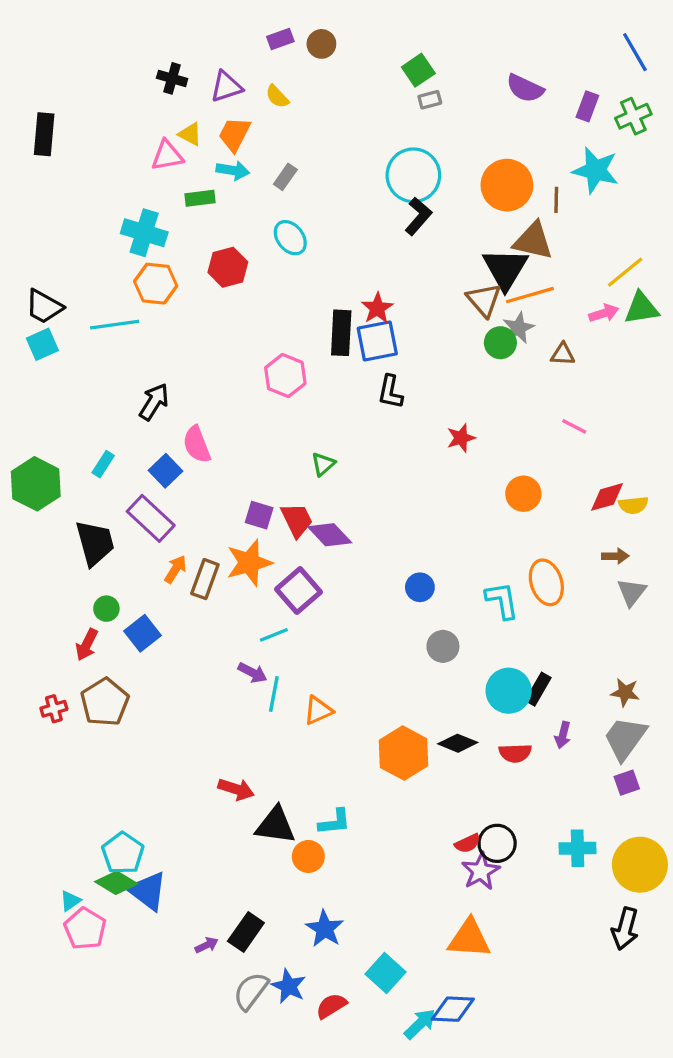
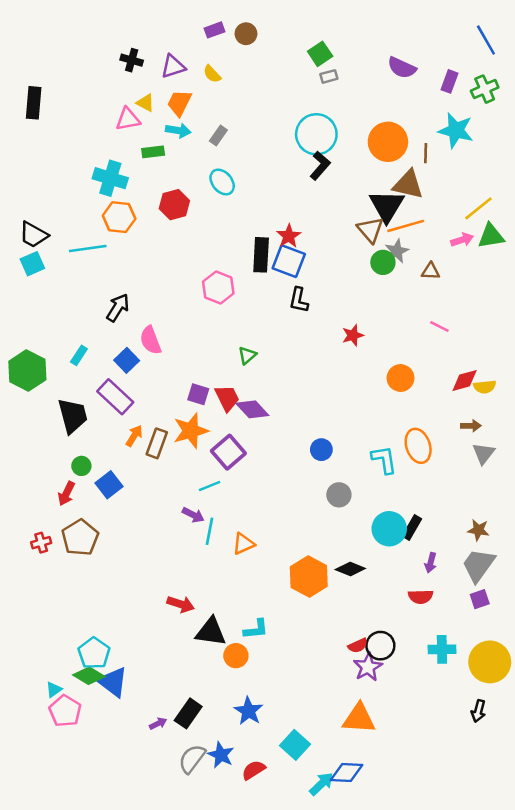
blue square: (377, 341) -> (289, 261), turned 32
red semicircle: (515, 753) -> (421, 597), moved
black arrow: (625, 929) -> (478, 711), size x0.7

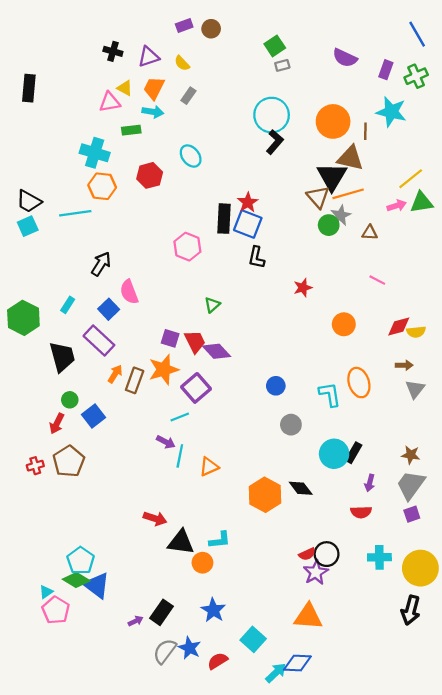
gray rectangle: (218, 136) -> (188, 96), moved
black diamond: (350, 569) -> (301, 488), turned 30
black arrow: (478, 711) -> (411, 610), size x1.5

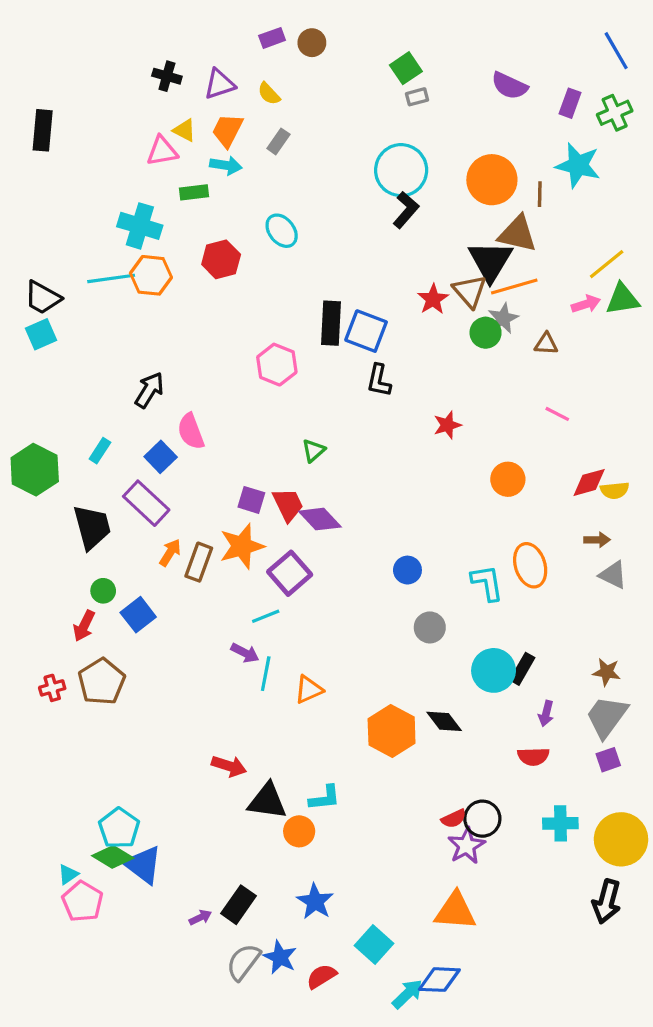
red star: (248, 202) -> (433, 299), moved
cyan line: (75, 213) -> (111, 278), moved
gray triangle: (415, 389) -> (613, 575), turned -42

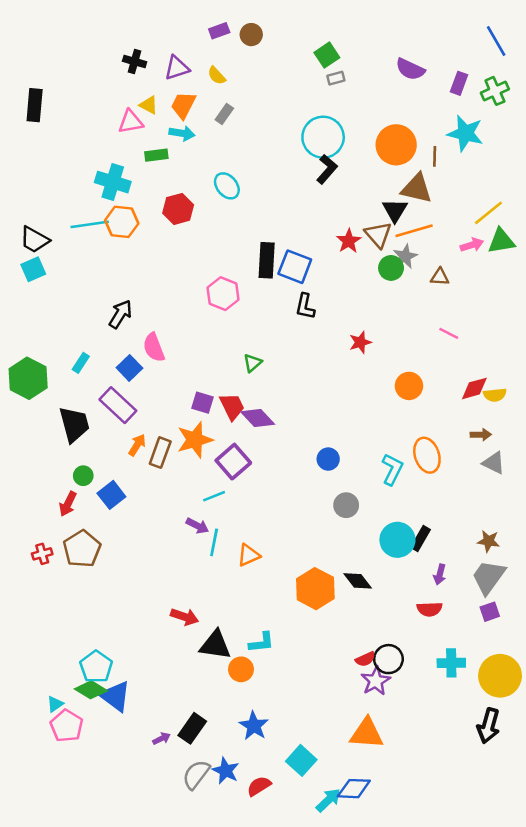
black triangle: (490, 261) -> (395, 210), size x0.7
cyan L-shape: (487, 583) -> (392, 469), turned 36

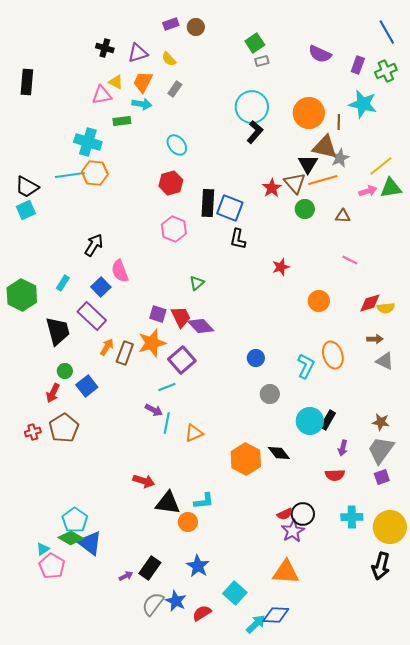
red hexagon: (178, 209) -> (171, 183), moved
gray star: (405, 256) -> (340, 158), moved

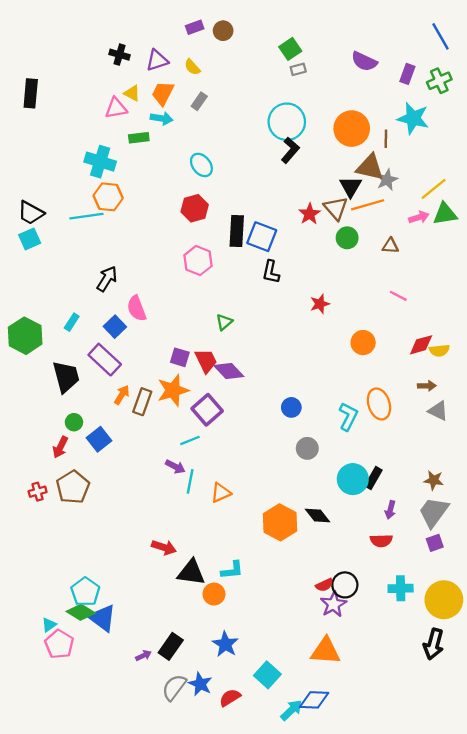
cyan line: (70, 175) -> (86, 216), moved

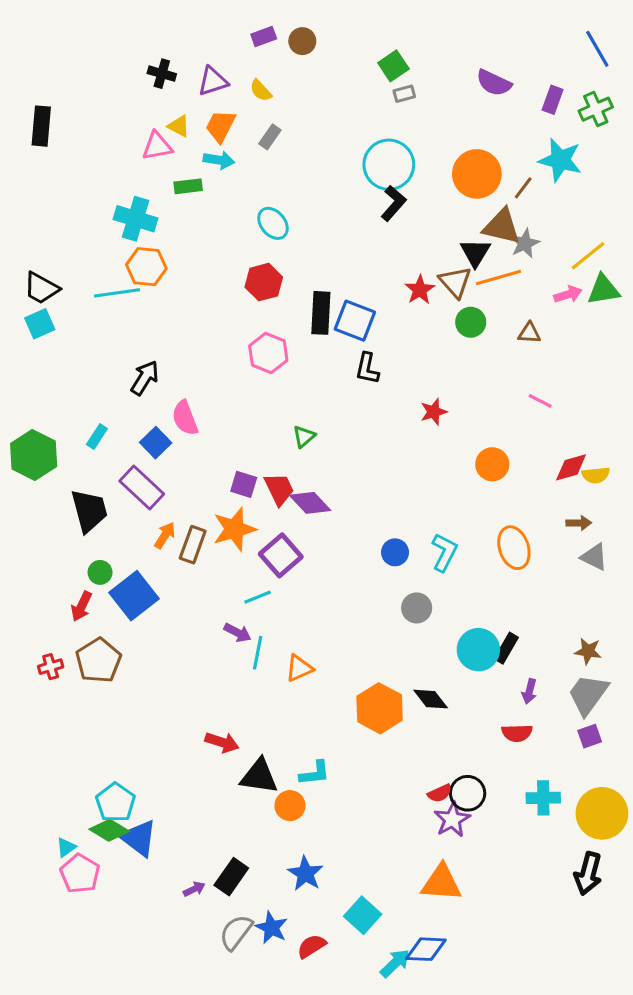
brown line: (386, 139) -> (523, 188), turned 36
cyan L-shape: (348, 417) -> (444, 552), moved
blue square: (99, 439) -> (134, 596), size x1.4

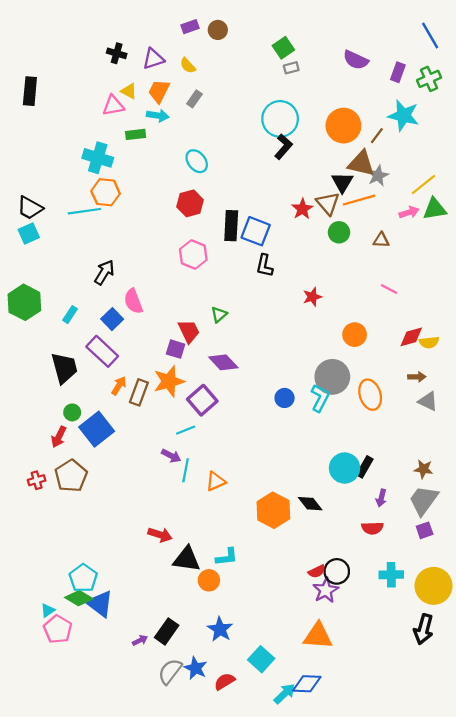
green hexagon: (34, 455) -> (24, 302), moved
red trapezoid: (279, 489) -> (189, 331), moved
gray circle: (417, 608) -> (332, 377), moved, size x1.6

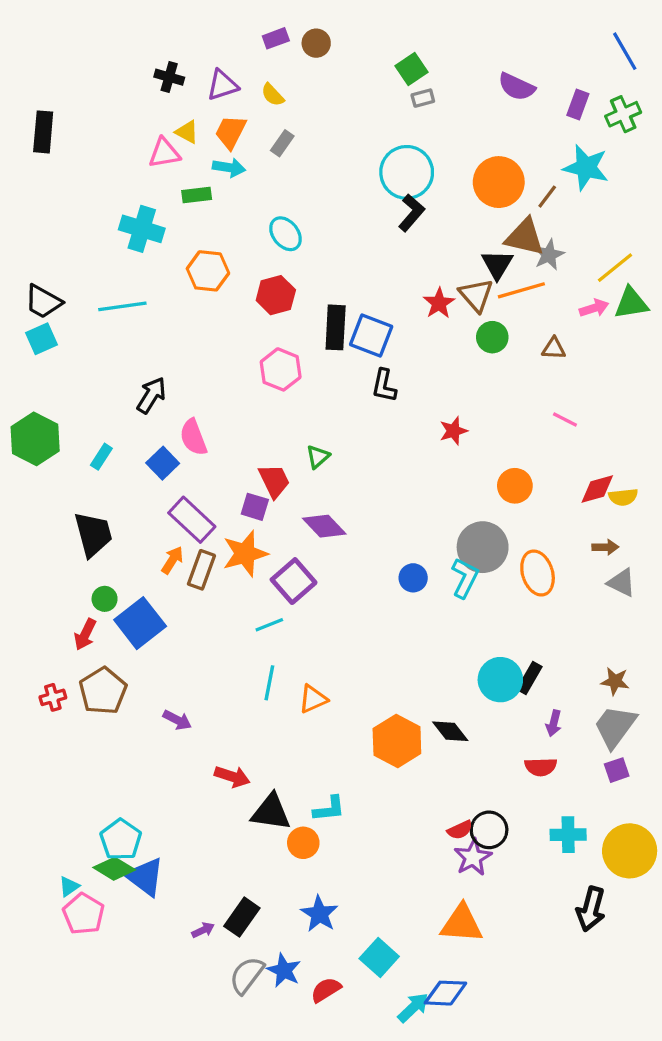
orange hexagon: (106, 192) -> (208, 271), moved
purple rectangle: (102, 351) -> (192, 520), moved
purple arrow: (171, 456) -> (177, 720), moved
black arrow: (423, 629) -> (591, 909), moved

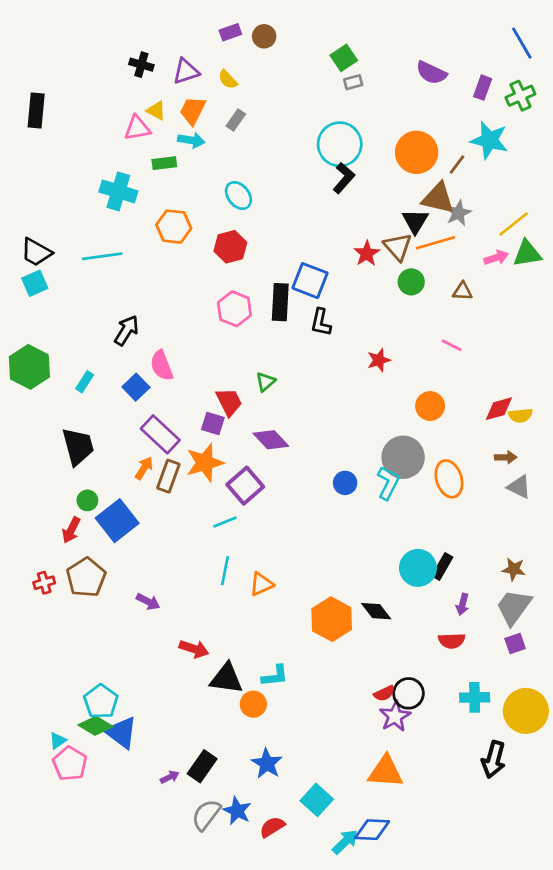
black rectangle: (336, 327) -> (280, 302), moved
pink line: (565, 420) -> (452, 345), moved

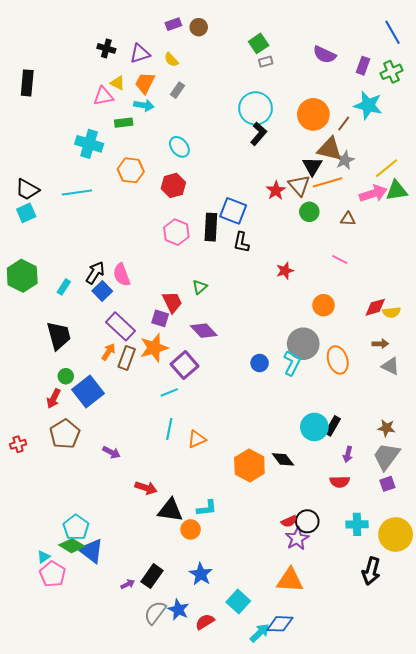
pink arrow: (496, 258) -> (373, 194), size x1.5
black arrow: (127, 330) -> (95, 273), moved
red cross: (44, 583) -> (18, 444), moved

